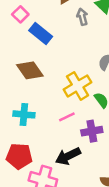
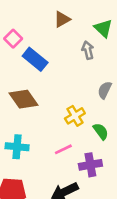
gray arrow: (82, 17) -> (88, 50), moved
yellow cross: (78, 86) -> (75, 116), size x0.7

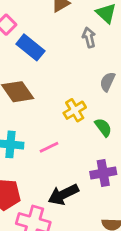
pink line: (63, 149) -> (49, 147), moved
purple cross: (90, 165) -> (103, 173), moved

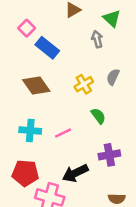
yellow cross: (75, 110) -> (84, 84), moved
green semicircle: (103, 127) -> (98, 116), moved

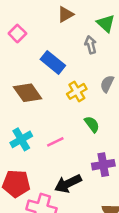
blue rectangle: (47, 48) -> (53, 62), moved
cyan cross: (30, 130) -> (21, 139), turned -35

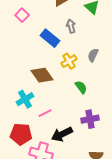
gray arrow: (91, 45) -> (71, 26), moved
brown diamond: (28, 93) -> (42, 75), moved
pink line: (55, 142) -> (45, 113), moved

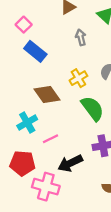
blue rectangle: (50, 38) -> (35, 51), moved
green semicircle: (81, 87) -> (92, 108), size x1.6

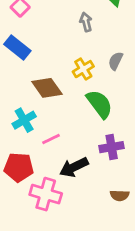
blue rectangle: (35, 51) -> (17, 48), moved

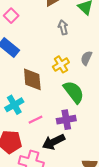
brown diamond: (47, 88) -> (32, 79), turned 30
purple cross: (112, 147) -> (66, 120), moved

